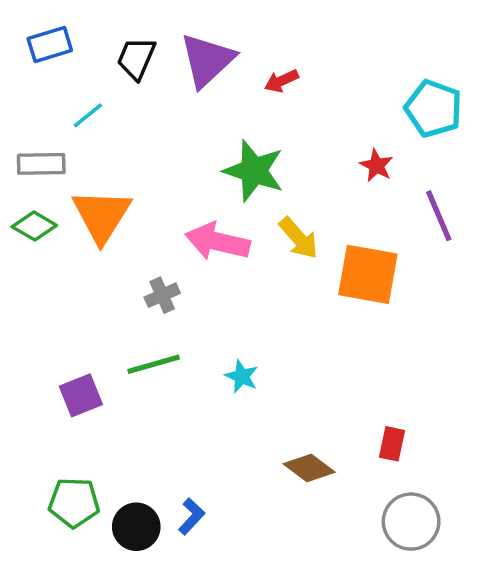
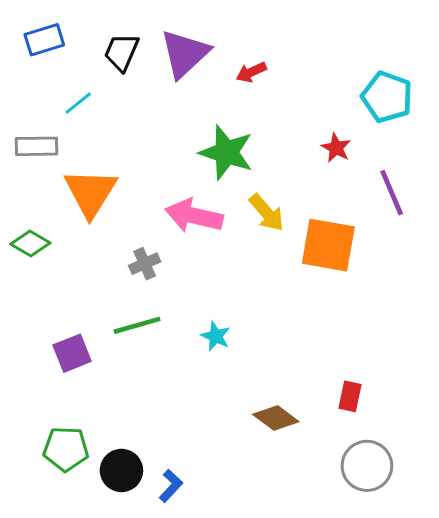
green diamond: (34, 226) -> (30, 244), moved
blue L-shape: (192, 516) -> (171, 486), moved

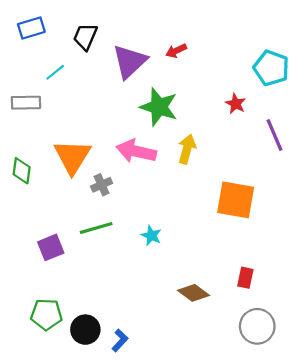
purple triangle: (185, 54) -> (130, 62), moved
orange triangle: (91, 193) -> (72, 157), moved
yellow arrow: (267, 213) -> (187, 149), turned -124
green diamond: (30, 244) -> (22, 171), turned 68
orange square: (328, 245) -> (236, 200), moved

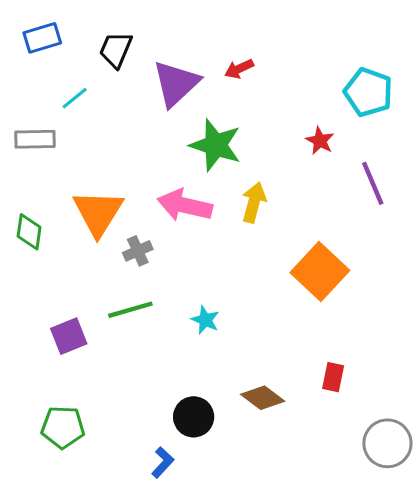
orange square: (236, 200) -> (320, 271), turned 33
gray circle: (257, 326) -> (387, 443), moved
black circle: (85, 330) -> (194, 417), moved

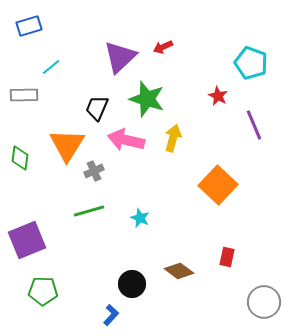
black trapezoid: (116, 50) -> (97, 108), moved
purple square: (69, 336) -> (27, 240), moved, size x1.5

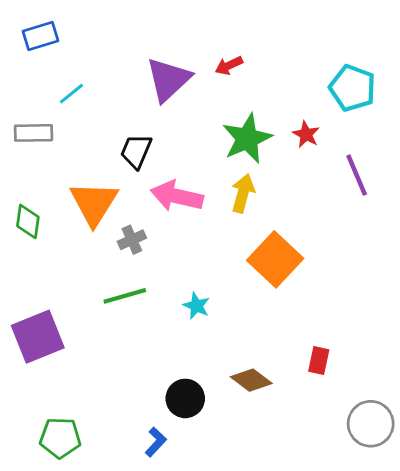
green star: (147, 99) -> (247, 139), moved, turned 30
orange square: (218, 185) -> (275, 259), moved
green pentagon: (43, 291) -> (60, 438), moved

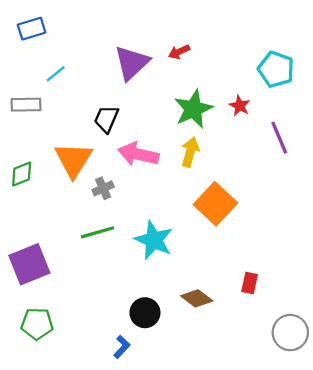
green diamond: (28, 221) -> (22, 174), turned 60
cyan star: (196, 306) -> (154, 240), size x1.8
green pentagon: (60, 438) -> (37, 324), moved

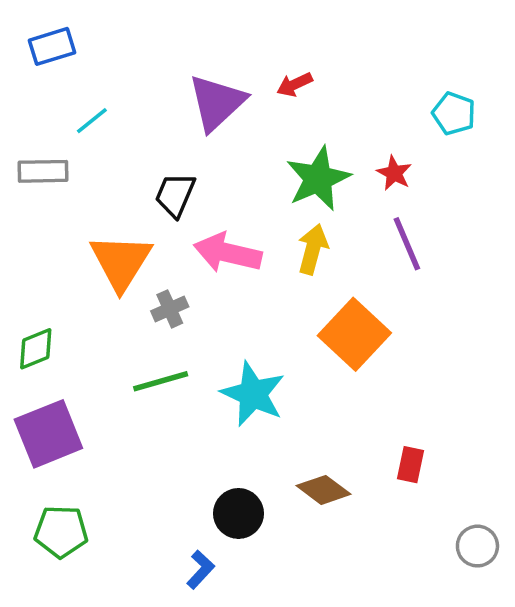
cyan pentagon: (276, 69) -> (454, 113), size x0.7
purple line: (279, 138) -> (407, 244), moved
green diamond: (22, 174) -> (36, 349), moved
gray circle: (290, 333) -> (477, 546), size x0.7

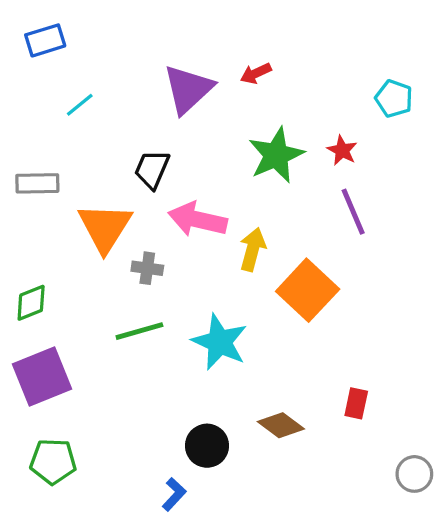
gray rectangle: (43, 171) -> (37, 183), moved
yellow arrow: (313, 249) -> (253, 249), moved
gray cross: (170, 309) -> (147, 268), turned 32

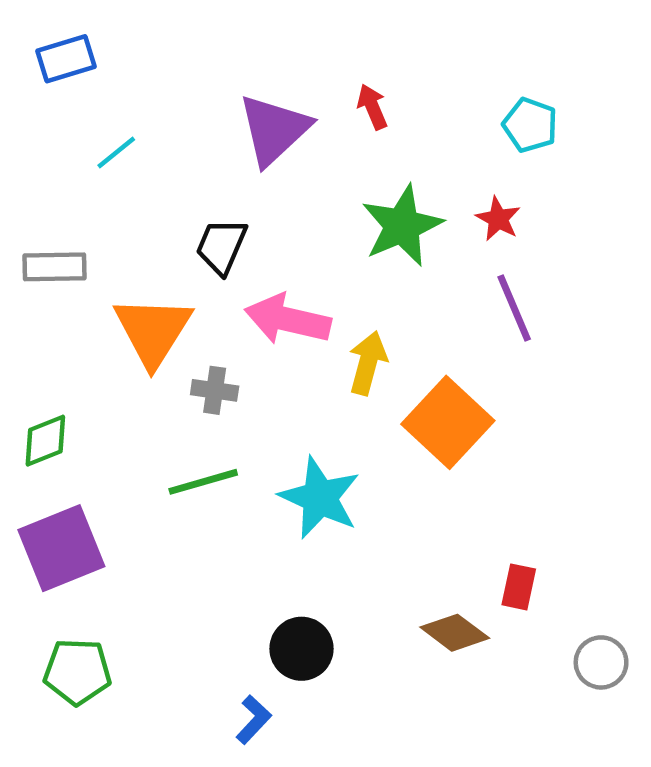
red arrow: (256, 73) -> (372, 107), turned 92
cyan pentagon: (394, 99) -> (530, 125), moved
brown diamond: (281, 425) -> (455, 633), moved
gray circle: (414, 474) -> (601, 662), moved

